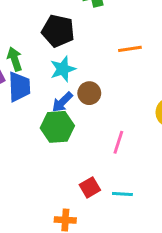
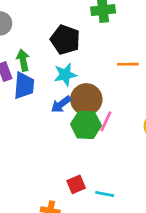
brown circle: (89, 93) -> (86, 99), size x1.5
green hexagon: (57, 127) -> (86, 125), moved
pink line: (118, 142) -> (106, 121), moved

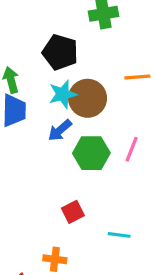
brown circle: (86, 99) -> (88, 98), moved
pink line: (106, 121) -> (132, 149), moved
red square: (76, 184) -> (73, 212), moved

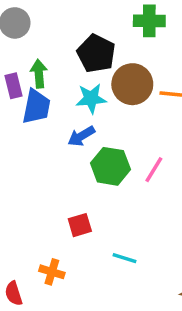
brown circle: (88, 98) -> (132, 84), moved

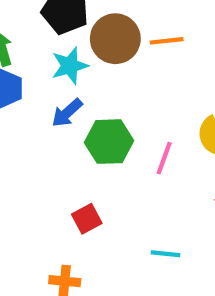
pink line: (154, 170) -> (164, 158), moved
cyan line: (124, 258) -> (165, 254), moved

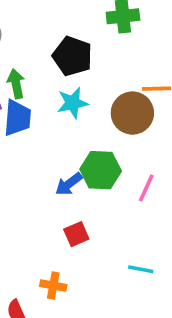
brown circle: (115, 39) -> (132, 113), moved
blue arrow: (67, 113) -> (69, 184), moved

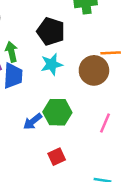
green hexagon: (101, 170) -> (57, 112), moved
blue arrow: (69, 184) -> (33, 121), moved

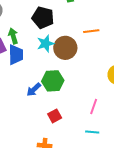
brown circle: (94, 70) -> (65, 48), moved
pink line: (105, 123) -> (94, 106), moved

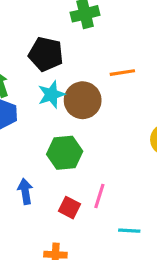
blue arrow: (34, 90) -> (25, 191), moved, turned 126
pink line: (94, 106) -> (99, 196), moved
red square: (55, 116) -> (70, 208), turned -32

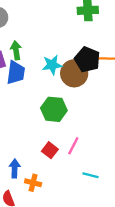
black pentagon: (46, 54) -> (87, 59), moved
blue arrow: (25, 191) -> (15, 168), moved

